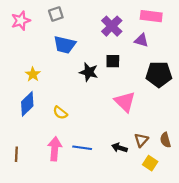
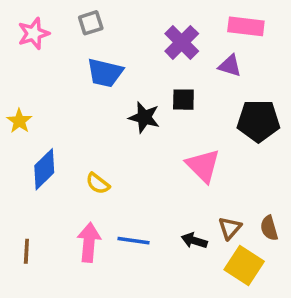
yellow star: (33, 74) -> (19, 121), moved
yellow square: (150, 163) -> (244, 266), size x1.5

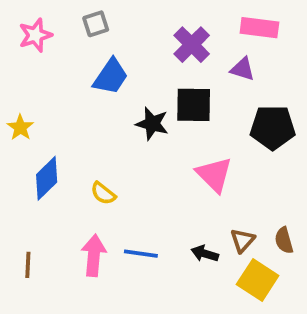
blue trapezoid: (105, 73) -> (111, 77), turned -69
black square: (183, 100) -> (194, 105), size x1.5

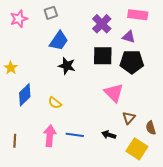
black star: (152, 124) -> (67, 66), moved
black pentagon: (273, 127) -> (132, 62), moved
brown triangle: (243, 240) -> (129, 118), moved

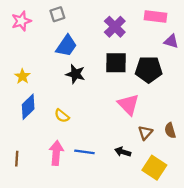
purple triangle: (129, 37) -> (171, 41), moved
yellow star: (11, 68) -> (22, 76), moved
brown semicircle: (151, 128) -> (170, 130), moved

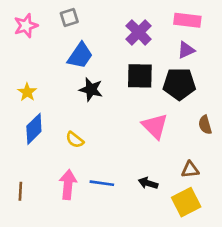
purple triangle: (171, 41) -> (186, 50), moved, turned -42
brown semicircle: (170, 130) -> (205, 125), moved
brown triangle: (145, 133) -> (190, 170), moved, turned 42
yellow square: (154, 168) -> (186, 202), turned 30

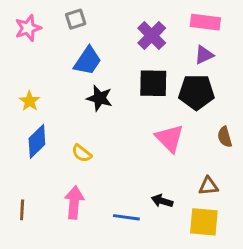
blue line: (102, 183) -> (126, 217), moved
yellow square: (186, 202) -> (204, 222), turned 32

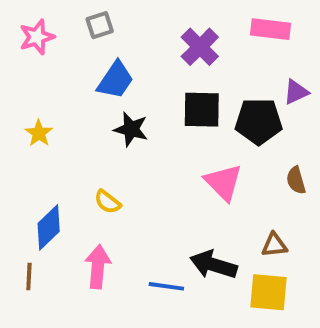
purple triangle: (204, 55) -> (296, 92), moved
blue diamond: (37, 141) -> (49, 227), moved
black arrow: (162, 201) -> (214, 265), size x1.6

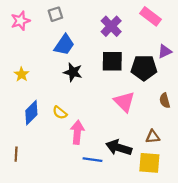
pink rectangle: (270, 29) -> (151, 16), turned 30
blue diamond: (49, 227) -> (31, 113), moved
pink arrow: (98, 267) -> (77, 132), moved

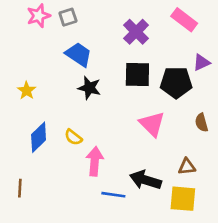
pink star: (20, 21) -> (39, 16), moved
blue trapezoid: (64, 45) -> (79, 54), turned -90

